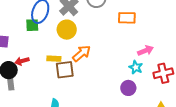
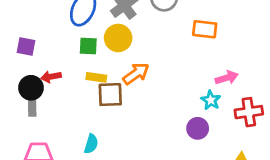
green square: (32, 25) -> (88, 46), moved

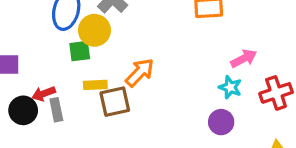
yellow circle: (118, 38) -> (94, 30), moved
gray rectangle: (32, 106) -> (56, 110), moved

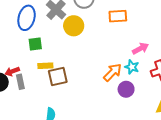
yellow circle: (94, 30) -> (74, 26), moved
orange arrow: (140, 73) -> (113, 72), moved

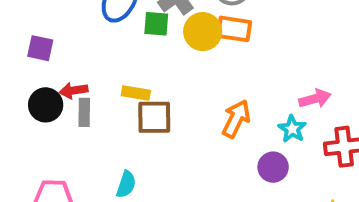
orange rectangle: (118, 16) -> (234, 29), moved
green square: (35, 44) -> (156, 24), moved
orange arrow: (113, 72) -> (236, 119), moved, turned -30

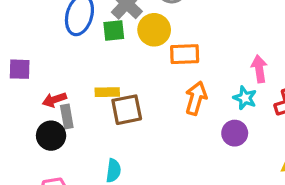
orange rectangle: (234, 29) -> (185, 54), moved
pink arrow: (315, 99) -> (259, 69), turned -72
black circle: (46, 105) -> (51, 136), moved

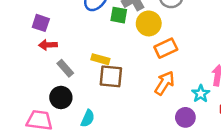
orange rectangle: (185, 54) -> (166, 48), turned -40
red arrow: (54, 100) -> (48, 45), moved
gray rectangle: (67, 116) -> (65, 68), turned -48
black circle: (51, 136) -> (61, 97), moved

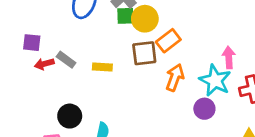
green square: (119, 15) -> (125, 16), moved
gray rectangle: (65, 68) -> (66, 60), moved
brown square: (111, 76) -> (144, 53), moved
cyan star: (201, 94) -> (215, 80), size x1.6

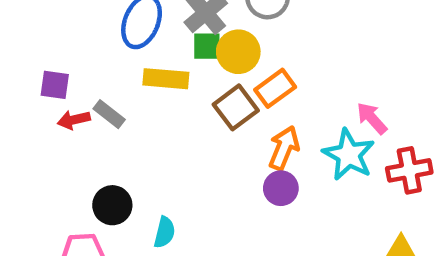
brown square: (144, 53) -> (236, 107), turned -32
pink arrow: (229, 57) -> (372, 118), turned -40
yellow rectangle: (102, 67) -> (166, 79), moved, size x1.4
purple circle: (204, 109) -> (281, 188), moved

